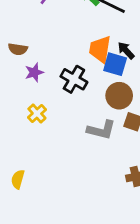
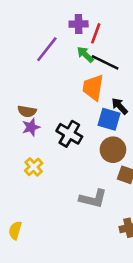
brown semicircle: (18, 49) -> (27, 111), moved
orange trapezoid: (100, 49) -> (93, 88), moved
gray L-shape: (101, 130) -> (93, 199), moved

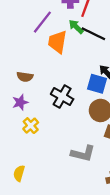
orange trapezoid: (93, 88) -> (57, 42), moved
purple star: (31, 127) -> (20, 102), moved
yellow semicircle: (15, 230) -> (19, 173), moved

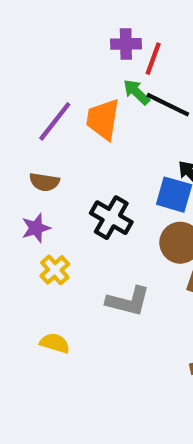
purple line: (42, 22) -> (55, 121), moved
gray L-shape: (83, 154) -> (128, 301), moved
yellow semicircle: (19, 173) -> (55, 343), moved, turned 91

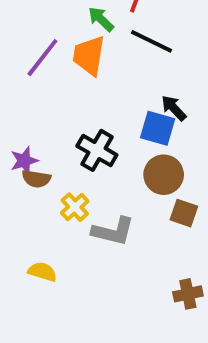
green arrow: (136, 92) -> (101, 19), moved
brown semicircle: (44, 182) -> (36, 179), moved
yellow cross: (55, 270) -> (75, 207), moved

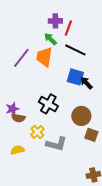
blue square: (158, 128) -> (75, 77), moved
yellow semicircle: (42, 272) -> (17, 150), moved, turned -32

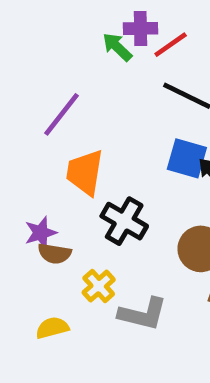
red line: (68, 28) -> (171, 45), turned 35
green arrow: (50, 39) -> (117, 47), moved
orange trapezoid: (44, 57) -> (85, 172), moved

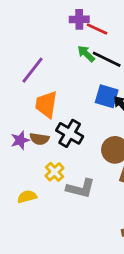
red line: (171, 45) -> (97, 29), turned 60
green arrow: (117, 47) -> (86, 54), moved
brown semicircle: (55, 254) -> (39, 139), moved

